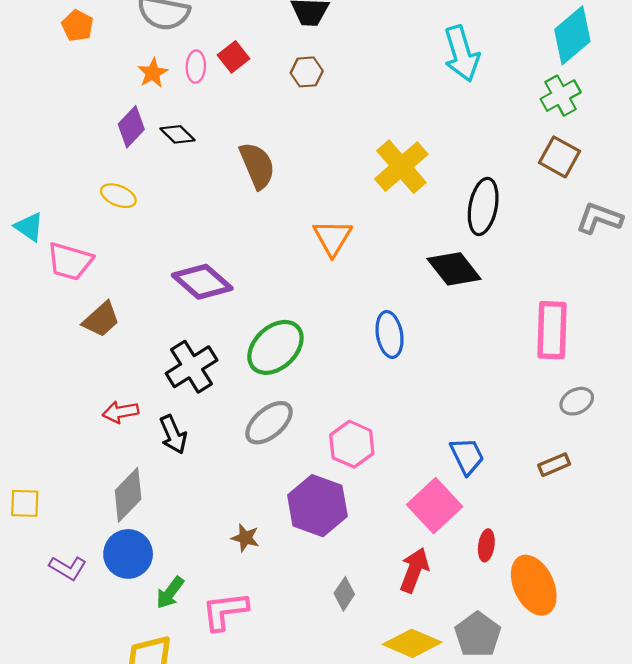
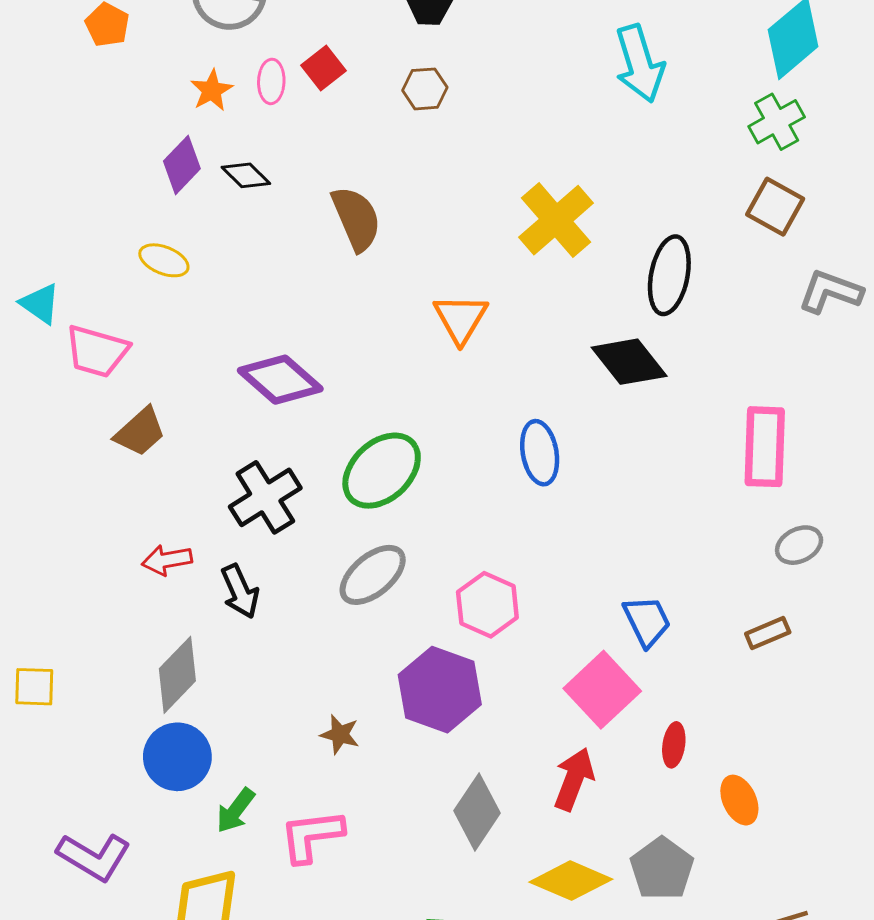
purple L-shape: (68, 568) -> (94, 857), moved, size x1.4
orange ellipse: (534, 585) -> (739, 800), size x0.6
gray diamond: (344, 594) -> (477, 812), size x1.6

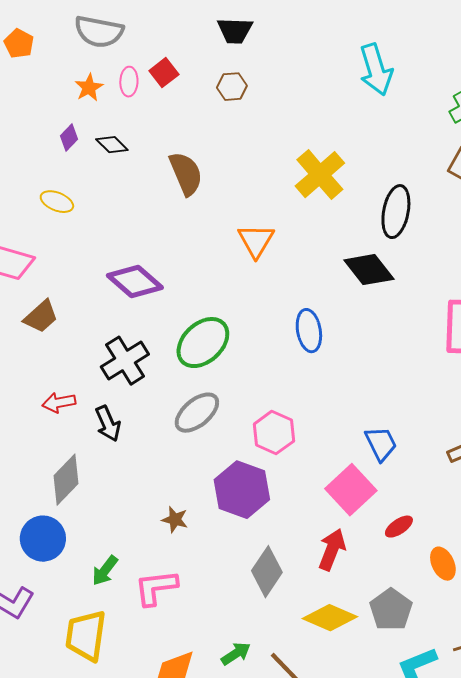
purple diamond: (182, 165) -> (69, 138), size x0.7
red ellipse: (674, 745) -> (399, 527), turned 48
blue circle: (177, 757) -> (43, 539), moved

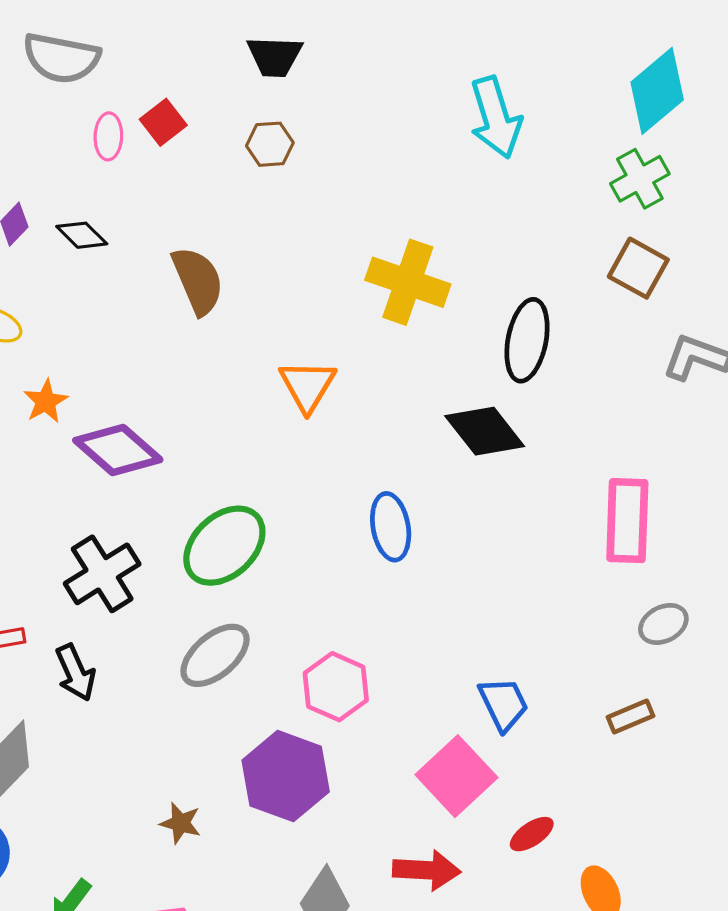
orange star: (89, 88) -> (46, 401), moved
yellow cross: (320, 175) -> (408, 282), turned -30
red arrow: (332, 550) -> (427, 870), turned 72

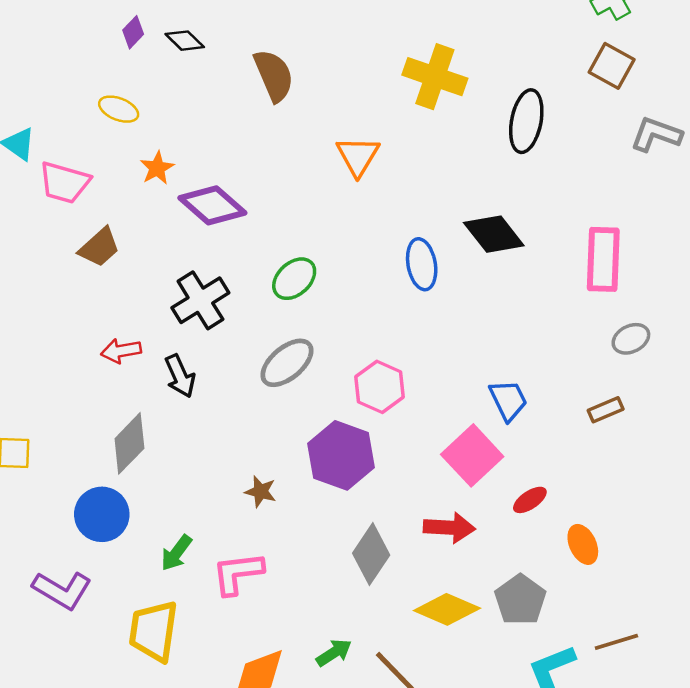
black diamond: (485, 431) -> (494, 234), moved
green ellipse: (224, 546) -> (294, 279), size x0.7

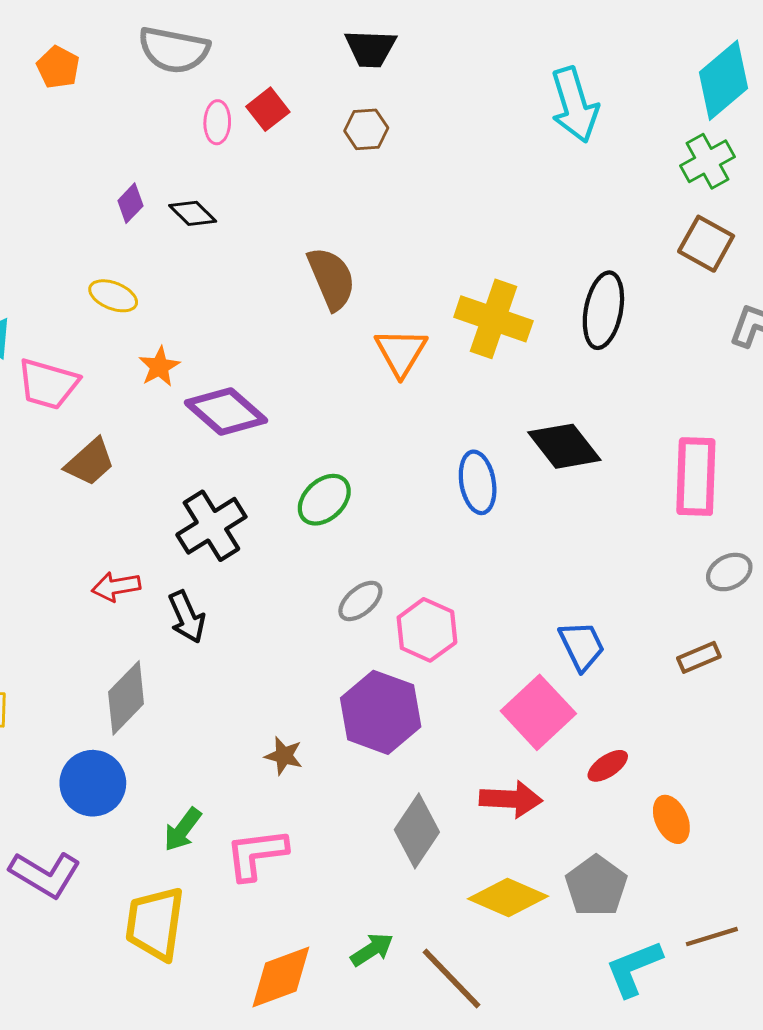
brown semicircle: (274, 75) -> (331, 278), moved
yellow cross: (435, 77) -> (493, 319), moved
gray ellipse: (287, 363) -> (360, 601), moved, size x0.7

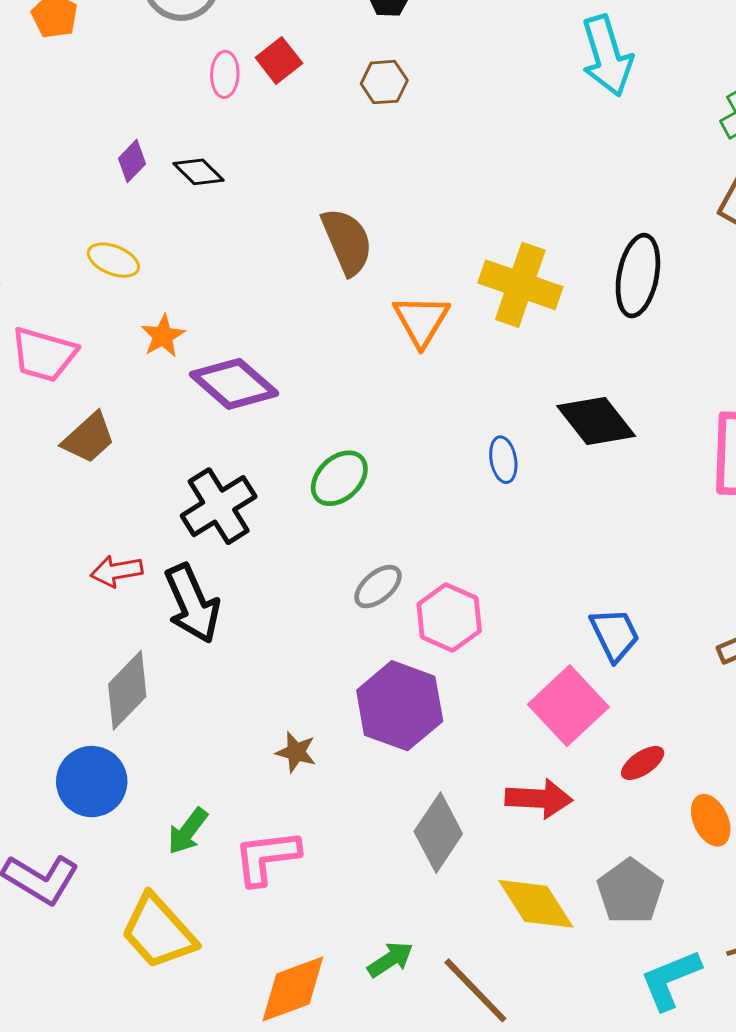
blue ellipse: (478, 482) -> (503, 460), size x0.7
black arrow: (187, 617) -> (192, 604), size x1.4
yellow diamond: (508, 897) -> (536, 904), turned 34
yellow trapezoid: (155, 924) -> (158, 932), turned -50

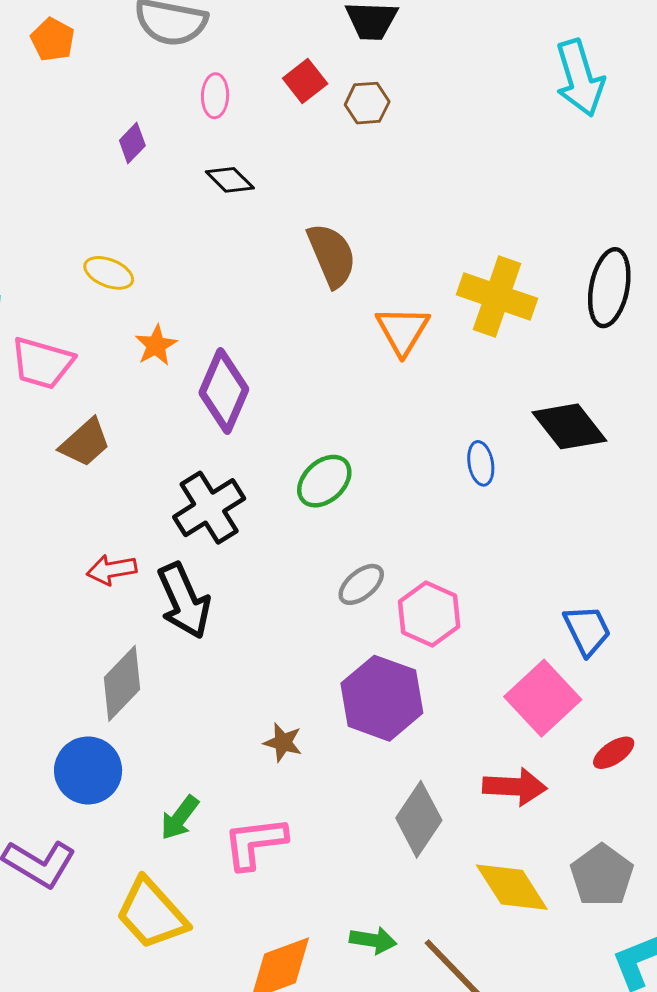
red square: (279, 60) -> (305, 81), moved
purple diamond: (132, 161) -> (132, 143), moved
black diamond: (198, 172) -> (230, 180), moved
purple diamond: (234, 384) -> (224, 391), turned 72
green arrow: (390, 959) -> (373, 940), turned 42

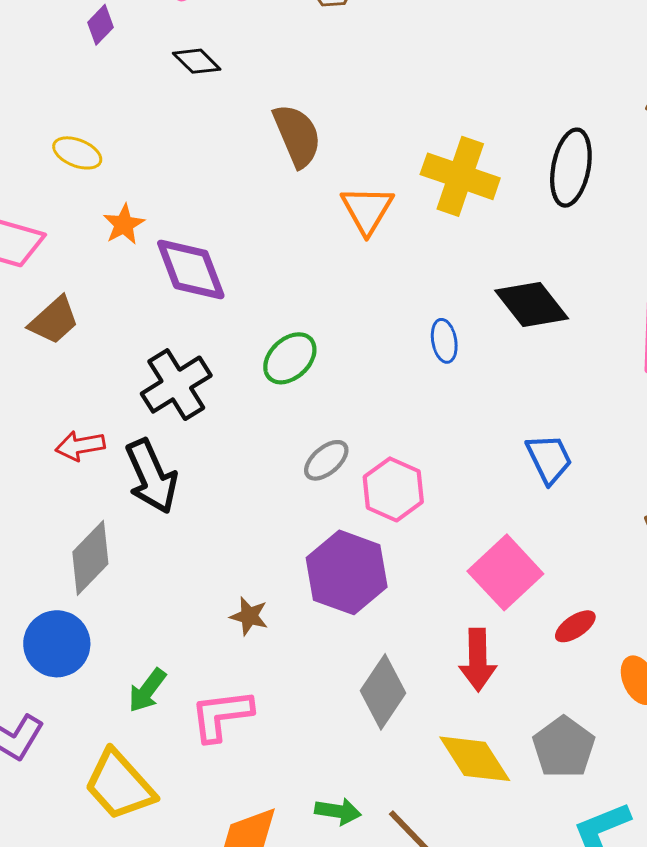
purple diamond: (224, 391) -> (191, 270), turned -44
blue trapezoid: (587, 630) -> (549, 459), moved
red arrow: (515, 787) -> (478, 660), turned 86

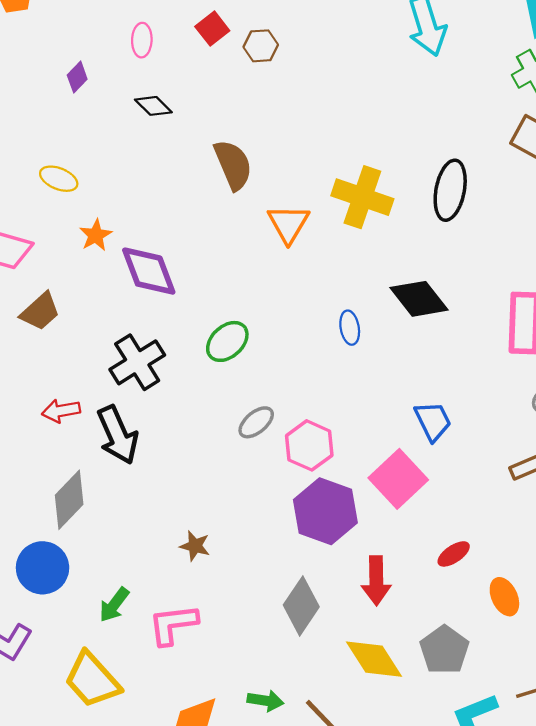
purple hexagon: (347, 572) -> (325, 511), moved
pink square: (505, 572) -> (398, 479), moved

